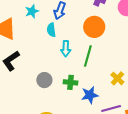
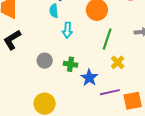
green line: (88, 56) -> (107, 39), moved
blue star: (90, 95) -> (89, 78), turned -30

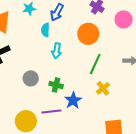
purple line: (110, 92) -> (51, 112), moved

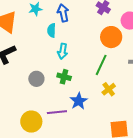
blue arrow: (57, 12) -> (63, 13), turned 138
orange circle: (88, 34) -> (111, 37), moved
green cross: (56, 85) -> (64, 77), moved

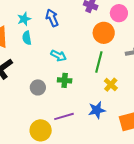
cyan semicircle: (51, 30) -> (27, 38), moved
cyan arrow: (63, 51) -> (59, 56), turned -63
blue star: (79, 101) -> (97, 110), moved, turned 30

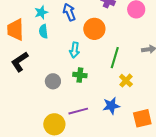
orange circle: (104, 33) -> (94, 29), moved
cyan arrow: (59, 56) -> (75, 50), turned 70

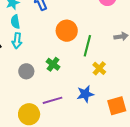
orange circle: (94, 29) -> (67, 31), moved
cyan arrow: (75, 50) -> (17, 41), moved
green cross: (80, 75) -> (53, 64), turned 32

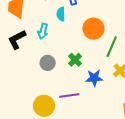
cyan semicircle: (15, 22) -> (61, 14), moved
blue star: (85, 94) -> (94, 78), moved

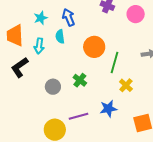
cyan arrow: (43, 31) -> (39, 46), moved
blue star: (94, 78) -> (108, 109), moved

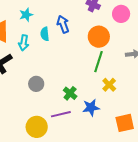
blue arrow: (69, 17) -> (63, 24), moved
orange circle: (94, 47) -> (99, 37), moved
green cross: (80, 80) -> (70, 93), moved

